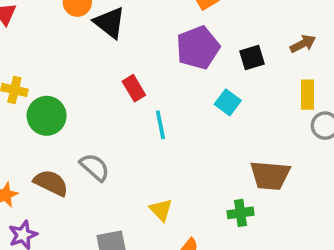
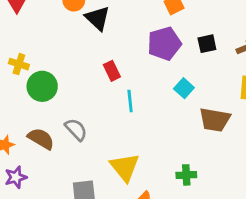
black square: (252, 57) -> (207, 44), moved
brown trapezoid: (270, 175) -> (215, 120), moved
yellow triangle: (161, 210) -> (125, 167), size x1.6

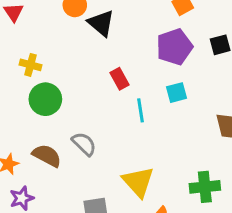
yellow cross: (19, 64) -> (30, 65), moved
cyan square: (184, 88) -> (176, 93), moved, turned 36
green cross: (186, 175) -> (205, 187), size x1.4

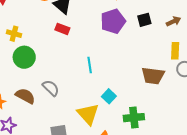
red rectangle: (119, 79) -> (62, 29), moved, turned -40
cyan square: (176, 93) -> (109, 96), moved, turned -32

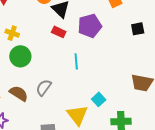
purple pentagon: (113, 21) -> (90, 26), moved
cyan line: (90, 65) -> (76, 61), moved
gray semicircle: (51, 88) -> (44, 88), turned -102

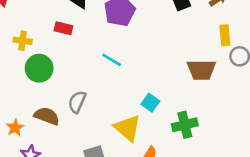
red rectangle: (59, 32) -> (63, 28), moved
cyan line: (76, 61) -> (112, 60), turned -42

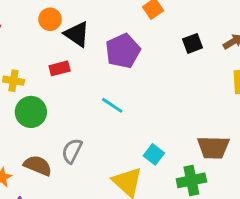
red rectangle: (63, 28) -> (60, 68), turned -30
brown trapezoid: (201, 70) -> (213, 147), moved

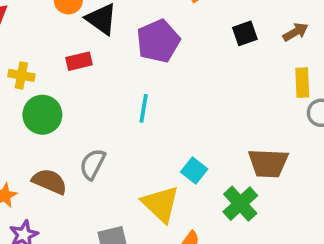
cyan line: (112, 105) -> (144, 108), turned 65
green cross: (191, 180) -> (240, 204), turned -32

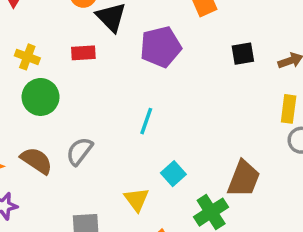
cyan line: (144, 108) -> (146, 121), moved
brown trapezoid: (268, 163) -> (244, 179), turned -81
yellow triangle: (161, 204) -> (137, 199), size x0.7

